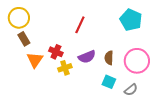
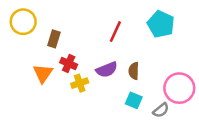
red line: (80, 25) -> (115, 32), moved
brown rectangle: (24, 39) -> (54, 39), moved, turned 48
pink circle: (137, 61) -> (179, 88), moved

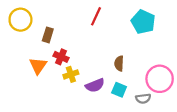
red line: (115, 32) -> (96, 16), moved
purple semicircle: (107, 70) -> (95, 85), moved
gray semicircle: (161, 110) -> (143, 99), turned 32

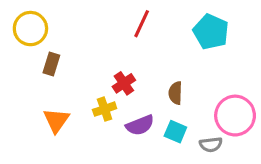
brown rectangle: (48, 35) -> (51, 64), moved
red cross: (61, 57) -> (124, 83), moved, turned 32
orange triangle: (38, 66) -> (56, 120), moved

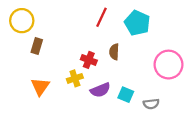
cyan pentagon: (211, 32) -> (137, 23), moved
red cross: (124, 83) -> (89, 60), turned -35
brown semicircle: (175, 93) -> (114, 52), moved
pink circle: (235, 116) -> (168, 65), moved

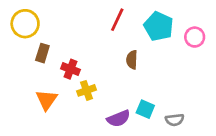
red cross: (89, 60) -> (70, 69), moved
pink circle: (168, 65) -> (195, 37), moved, size x0.6
purple semicircle: (100, 90) -> (119, 118), moved

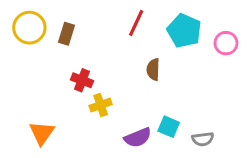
brown rectangle: (42, 53) -> (67, 34), moved
orange triangle: (46, 100) -> (42, 133), moved

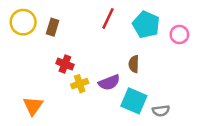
brown semicircle: (153, 69) -> (134, 64), moved
cyan square: (169, 127) -> (134, 101), size x1.5
purple semicircle: (138, 138) -> (109, 82), moved

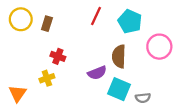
pink circle: (179, 34) -> (159, 47), moved, size x1.5
brown semicircle: (134, 64) -> (119, 56), size x1.5
yellow cross: (80, 84) -> (47, 78), moved
orange triangle: (33, 106) -> (17, 93), moved

